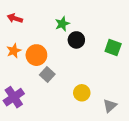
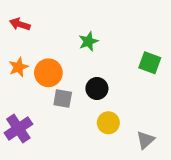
green star: (62, 24) -> (88, 41), moved
black circle: (76, 40) -> (97, 88), moved
gray square: (47, 74) -> (63, 98), turned -32

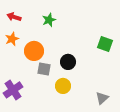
green star: (88, 41) -> (49, 20), moved
orange star: (18, 67) -> (12, 39), moved
yellow circle: (108, 123) -> (63, 86), moved

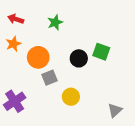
green square: (105, 44) -> (101, 52), moved
black circle: (68, 62) -> (79, 58), moved
gray square: (44, 69) -> (49, 78), turned -32

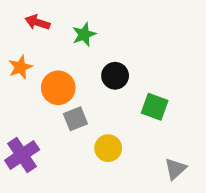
red arrow: (16, 19) -> (38, 22), moved
green square: (101, 52) -> (155, 107), moved
black circle: (79, 58) -> (115, 76), moved

